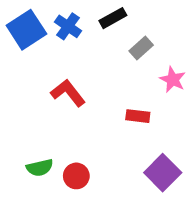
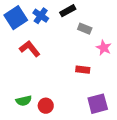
gray rectangle: (141, 48) -> (85, 29), turned 64
red L-shape: (68, 93) -> (30, 49), moved
purple square: (163, 173) -> (98, 104), turned 30

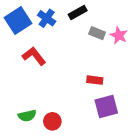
pink star: (104, 48) -> (119, 35), moved
purple square: (98, 104) -> (106, 106), moved

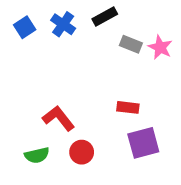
blue square: (18, 21) -> (25, 27), size x0.6
red L-shape: (34, 56) -> (58, 118), moved
red circle: (52, 121) -> (82, 152), moved

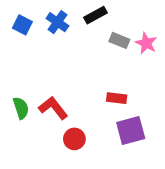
blue square: (25, 27) -> (22, 25), turned -30
green semicircle: (37, 155) -> (21, 108), moved, turned -95

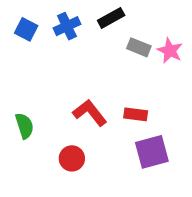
blue cross: (57, 22) -> (67, 26), turned 30
red L-shape: (53, 108) -> (90, 113), moved
red circle: (74, 139) -> (72, 158), moved

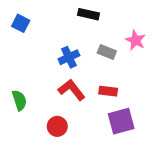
black rectangle: (111, 18) -> (89, 14), turned 42
blue cross: (67, 26) -> (69, 57), moved
gray rectangle: (139, 47) -> (107, 52), moved

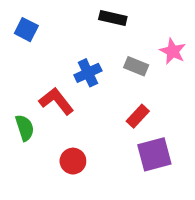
red L-shape: (72, 90) -> (56, 101), moved
red rectangle: (108, 91) -> (138, 116), turned -54

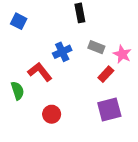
black rectangle: (113, 18) -> (80, 13), turned 66
pink star: (173, 51) -> (122, 54), moved
red rectangle: (138, 116) -> (106, 74), moved

